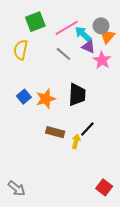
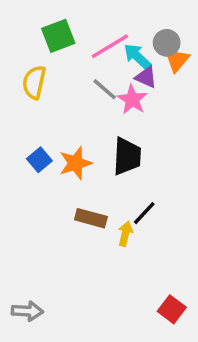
pink star: (102, 60) -> (132, 100), moved
gray arrow: (17, 188) -> (27, 311), turned -36

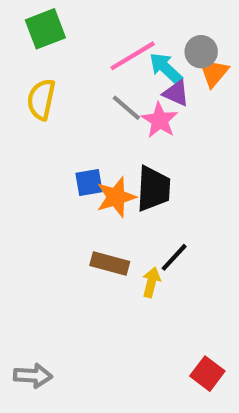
green square: (58, 36) -> (45, 29), moved
blue square: (39, 160) -> (89, 183), moved, turned 30
orange star: (75, 163) -> (116, 197), moved

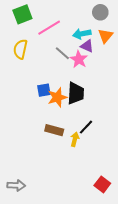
gray circle: (201, 52) -> (100, 12), moved
pink line: (133, 56) -> (49, 28), moved
cyan arrow: (166, 68) -> (82, 34), turned -54

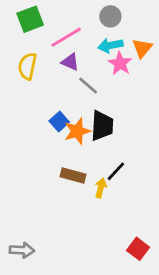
gray circle: (100, 12) -> (110, 16), moved
purple triangle: (87, 46) -> (70, 62), moved
gray line: (62, 53) -> (88, 86), moved
pink star: (79, 59) -> (120, 63), moved
blue square: (44, 90) -> (59, 122), turned -32

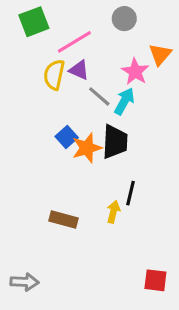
cyan arrow: (110, 45) -> (124, 101), moved, turned 130
yellow semicircle: (27, 66) -> (54, 75), moved
black line: (116, 171) -> (130, 193), turned -30
brown rectangle: (73, 175) -> (63, 220), moved
red square: (138, 249) -> (155, 280), turned -30

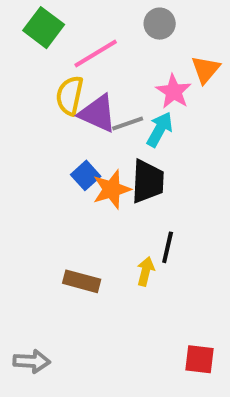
green square: (34, 22) -> (44, 28), turned -32
purple triangle: (79, 70) -> (98, 113), moved, size x1.5
gray line: (99, 96) -> (128, 123), turned -60

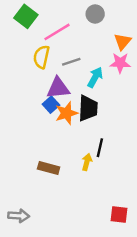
pink star: (174, 91) -> (120, 63), moved, turned -30
purple triangle: (98, 113) -> (58, 88), moved, turned -30
gray line: (128, 123) -> (71, 62), moved

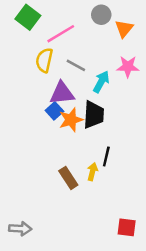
orange triangle: (123, 41) -> (124, 29), moved
gray line: (71, 62) -> (76, 65), turned 48
brown rectangle: (49, 168) -> (68, 178), moved, turned 42

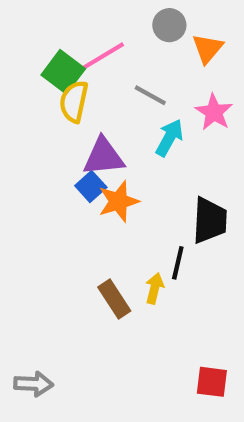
green square: (28, 17) -> (63, 72), moved
gray line: (76, 65) -> (150, 95), moved
pink star: (128, 67) -> (214, 112), turned 30
black trapezoid: (94, 115) -> (210, 220), moved

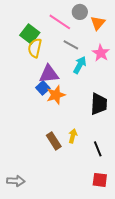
pink line: (101, 57) -> (60, 22), moved, turned 65
black line: (178, 263) -> (98, 149), moved, turned -35

